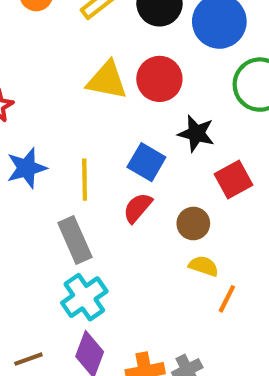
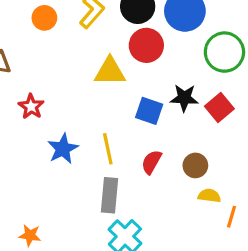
red circle: (159, 79) -> (146, 45), moved
blue square: (146, 162) -> (149, 111), moved
red square: (234, 180) -> (219, 107), moved
gray rectangle: (75, 240) -> (110, 195), turned 40

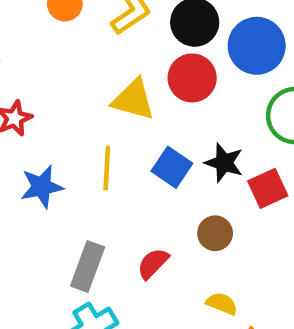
yellow line: (108, 149) -> (107, 168), moved
red semicircle: (151, 162) -> (153, 264), moved
brown circle: (195, 165) -> (215, 233), moved

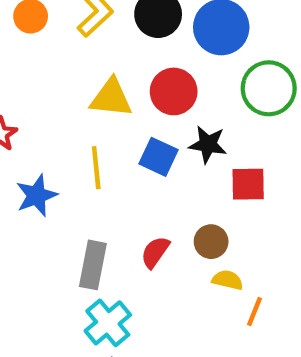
red circle: (192, 78) -> (174, 91), moved
red square: (268, 188) -> (248, 184), moved, turned 33
brown circle: (215, 233) -> (211, 242), moved

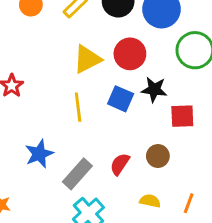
yellow triangle: (111, 98) -> (87, 59), turned -32
blue star: (37, 195) -> (39, 154), moved
gray rectangle: (93, 265) -> (77, 174), turned 32
yellow semicircle: (227, 280) -> (150, 201), moved

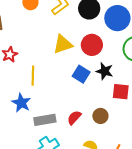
yellow line: (78, 107) -> (33, 76), moved
blue star: (39, 154) -> (21, 103), turned -30
gray rectangle: (77, 174) -> (45, 120), turned 30

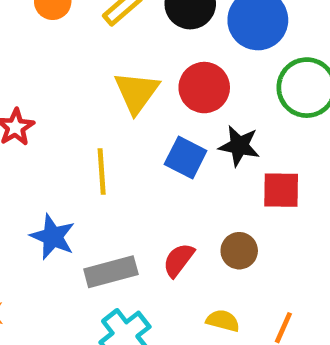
yellow triangle: (63, 44) -> (137, 92), turned -30
yellow line: (33, 76) -> (102, 171), moved

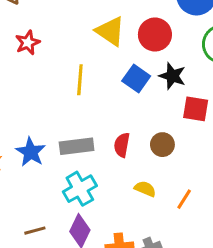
yellow triangle: (137, 92) -> (110, 31), turned -40
blue star: (53, 237) -> (31, 152), moved
red semicircle: (179, 260) -> (122, 145), turned -35

